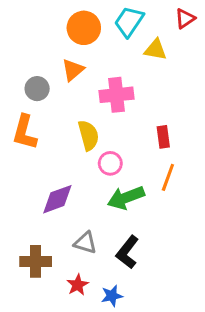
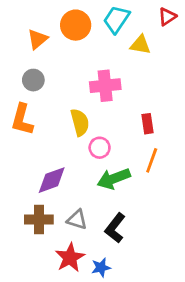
orange triangle: (73, 70) -> (38, 39), moved
brown cross: (36, 261) -> (39, 220), moved
red star: (78, 285) -> (70, 258), size x1.5

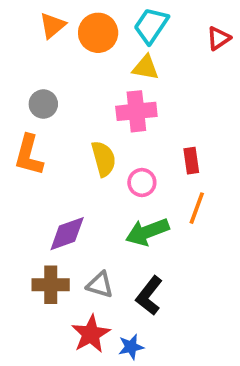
red triangle: (167, 17) -> (219, 38), moved
orange triangle: (38, 39) -> (52, 26), moved
yellow triangle: (140, 45) -> (146, 68), moved
pink circle: (100, 148) -> (142, 183), moved

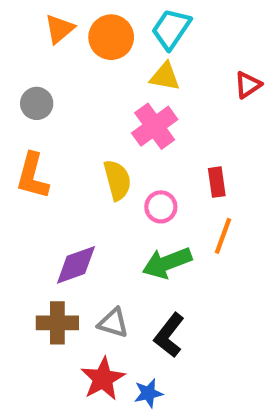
red triangle: (219, 38) -> (248, 85), moved
gray circle: (43, 104) -> (37, 103), moved
pink cross: (136, 111) -> (155, 126), turned -30

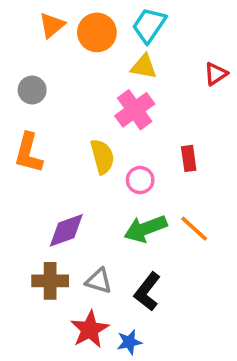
orange line: (223, 236) -> (194, 229), moved, turned -68

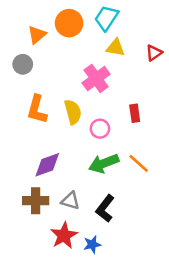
orange triangle: (52, 25) -> (37, 35), moved
yellow triangle: (144, 67) -> (115, 48), moved
orange L-shape: (28, 153) -> (37, 109), moved

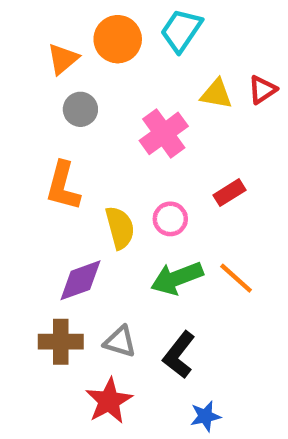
yellow triangle: (115, 48) -> (216, 94), moved
gray circle: (23, 64) -> (80, 109), moved
yellow semicircle: (73, 112) -> (120, 228), moved
red rectangle: (135, 113) -> (229, 193), turned 66
blue star: (92, 244) -> (205, 416), moved

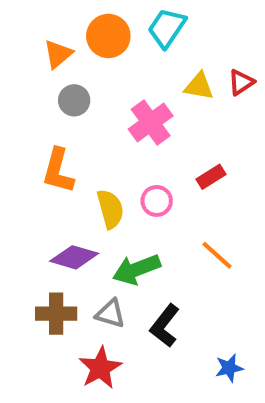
green arrow: (177, 278) -> (137, 269), moved
purple diamond: (80, 280) -> (74, 257), turned 36
blue star: (205, 416) -> (229, 368), moved

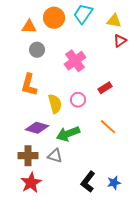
orange triangle: (58, 54) -> (29, 27), turned 42
yellow triangle: (199, 86) -> (114, 21), moved
black L-shape: (165, 326) -> (88, 182), moved
red star: (100, 368) -> (31, 183), moved

